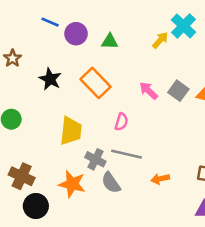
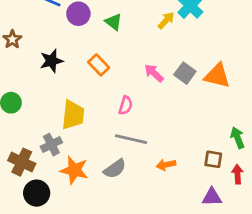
green triangle: (110, 41) -> (113, 22), turned 36
black star: (50, 79) -> (51, 61), turned 30
orange rectangle: (95, 83) -> (99, 65), size x0.7
gray cross: (95, 159) -> (51, 145), moved, turned 36
gray semicircle: (111, 183) -> (115, 169), turned -90

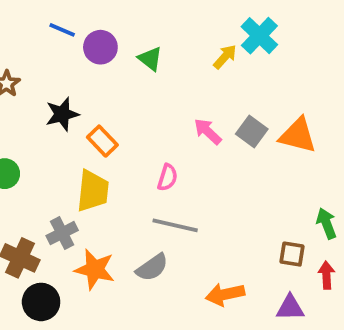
orange rectangle: (99, 65) -> (102, 141), moved
orange arrow: (166, 165) -> (225, 294), moved, size x1.4

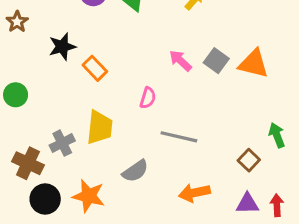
yellow trapezoid: (93, 191) -> (100, 127), moved
gray line: (175, 225) -> (179, 137), moved
brown square: (292, 254) -> (249, 160), turned 35
orange star: (95, 269) -> (89, 196), moved
red arrow: (326, 275) -> (277, 205), moved

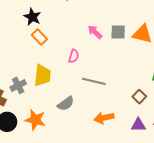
black star: (62, 47) -> (32, 17), moved, turned -30
gray square: (216, 61) -> (118, 32), turned -35

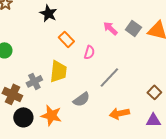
gray square: (118, 32) -> (133, 28), turned 35
orange rectangle: (39, 37) -> (66, 39), moved
gray line: (94, 81) -> (109, 77), turned -60

